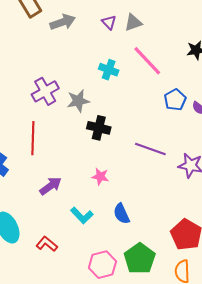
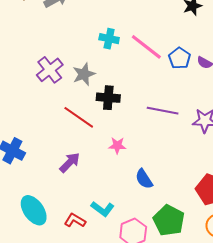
pink line: (147, 61) -> (146, 47), moved
red line: (33, 138) -> (79, 117), moved, turned -48
cyan L-shape: (82, 215) -> (103, 209), moved

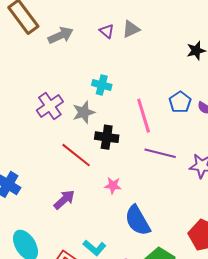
cyan cross: (109, 39) -> (102, 85), moved
pink line: (146, 47) -> (144, 116), moved, turned 32
blue semicircle: (144, 179) -> (138, 220), size x1.5

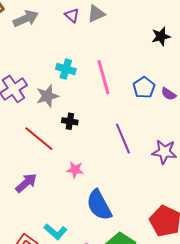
pink line: (144, 116) -> (103, 77), moved
black cross: (107, 137) -> (70, 121), size x0.7
purple line: (160, 153) -> (123, 138), turned 52

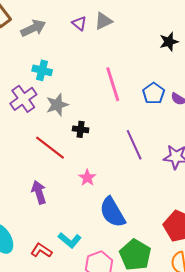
cyan cross: (66, 69) -> (42, 70), moved
pink star: (75, 170) -> (87, 178), turned 30
purple arrow: (26, 183) -> (39, 192), turned -65

